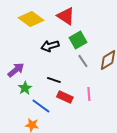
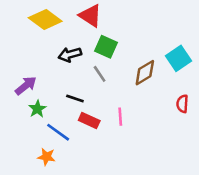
green square: (78, 40) -> (106, 47), turned -36
gray line: (83, 61) -> (100, 74), moved

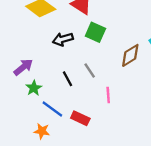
gray line: (100, 74) -> (90, 71), moved
black line: (75, 99) -> (67, 79), turned 42
red rectangle: (89, 121) -> (80, 118), moved

